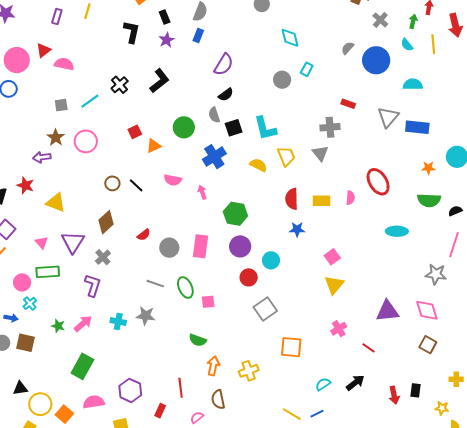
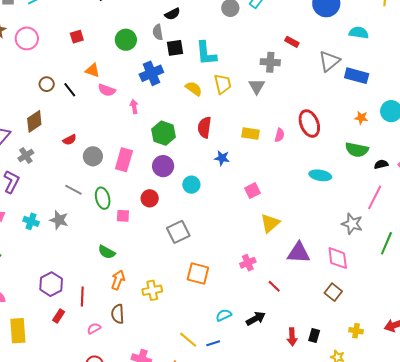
orange triangle: (154, 146) -> (92, 70), moved, turned 35
red semicircle: (292, 199) -> (204, 127), moved
red circle: (249, 277) -> (150, 198), moved
yellow triangle: (334, 285) -> (270, 223), moved
purple hexagon: (130, 390) -> (51, 284), moved

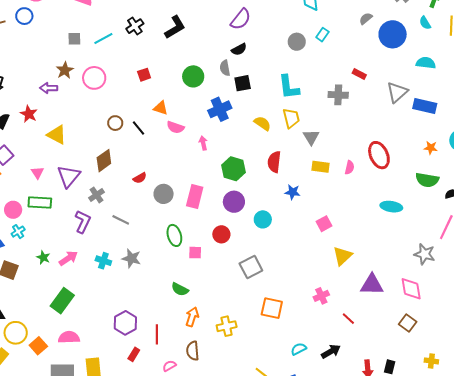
cyan L-shape: (206, 53) -> (289, 87), moved
gray triangle: (257, 86) -> (311, 137), moved
gray line: (73, 190) -> (121, 220), moved

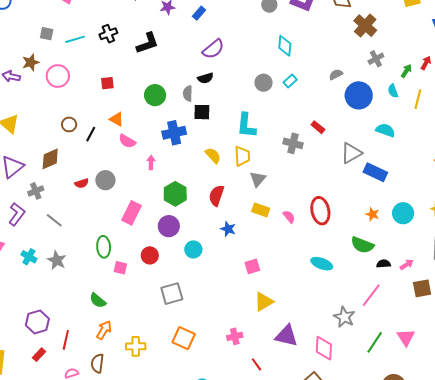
black line: (138, 128) -> (91, 134), turned 56
pink semicircle: (350, 167) -> (289, 217), turned -64
gray circle: (164, 194) -> (105, 180), moved

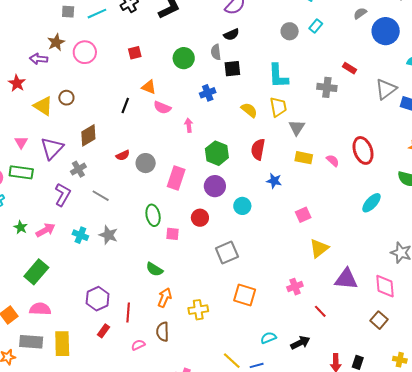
brown circle: (69, 124) -> (66, 98), moved
blue cross: (174, 133) -> (208, 93), size x0.7
gray circle: (105, 180) -> (146, 163), moved
cyan ellipse: (322, 264) -> (371, 203), turned -60

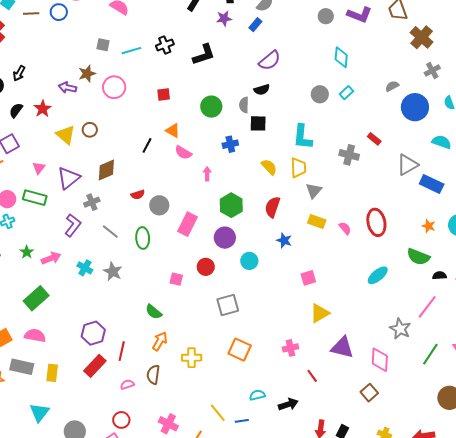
green ellipse: (153, 215) -> (143, 238), moved
red rectangle: (104, 331) -> (95, 366), size x1.6
yellow rectangle: (62, 344) -> (52, 373), size x0.7

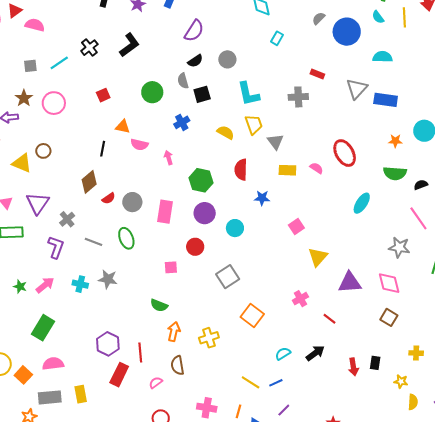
gray circle: (320, 94) -> (227, 59), moved
brown diamond: (106, 170) -> (89, 182), moved
pink line: (427, 307) -> (418, 218), turned -55
orange square: (240, 350) -> (252, 315), turned 30

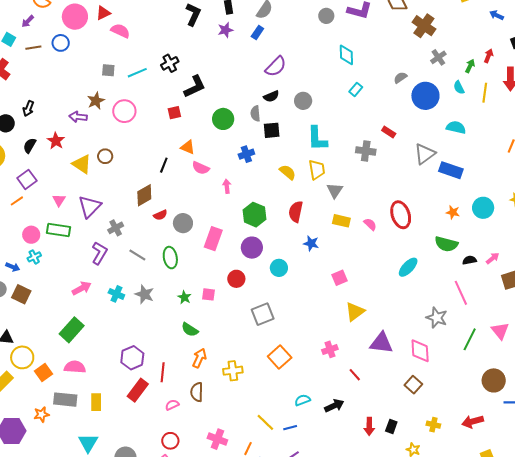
black L-shape: (129, 45) -> (195, 87), moved
green star: (20, 287) -> (184, 297), moved

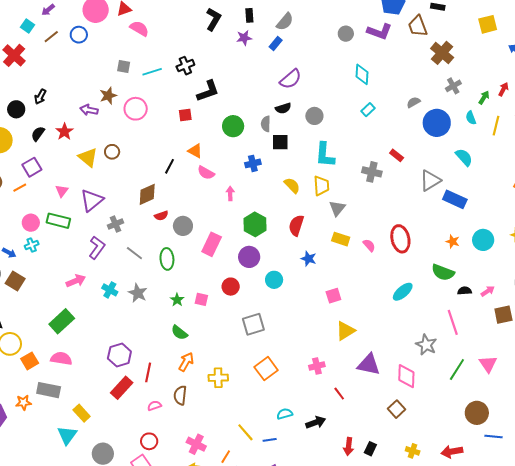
brown line: (33, 48) -> (51, 37), turned -35
cyan semicircle: (456, 127) -> (464, 157), turned 30
yellow rectangle: (96, 402) -> (82, 413), moved, turned -48

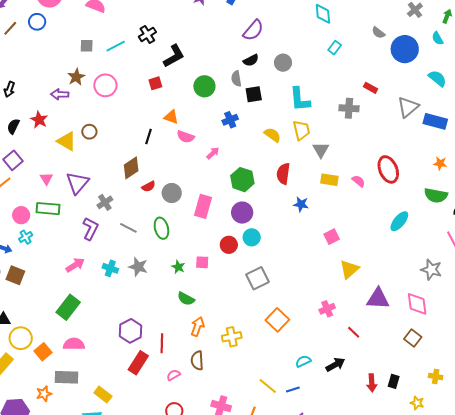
gray semicircle: (414, 102) -> (378, 33), turned -104
pink arrow: (230, 193) -> (213, 153), turned 56
cyan circle: (274, 280) -> (252, 237), moved

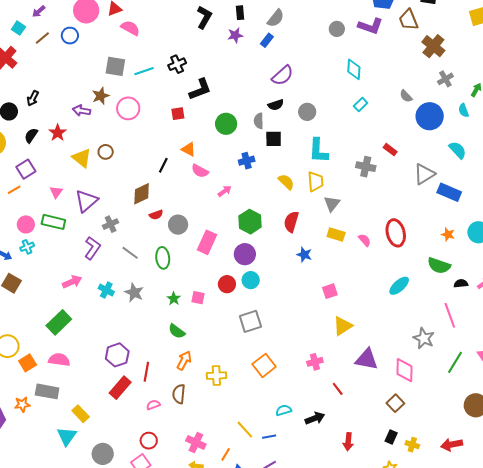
gray square: (87, 46) -> (115, 66), size x1.5
black rectangle: (394, 381) -> (391, 437), moved

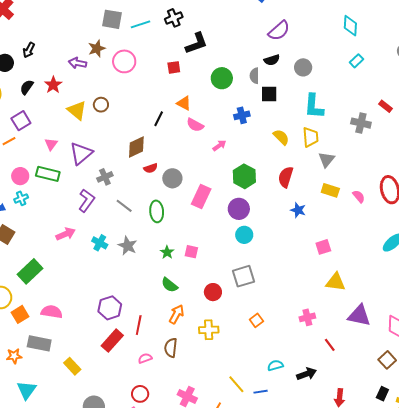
red circle: (227, 284) -> (213, 292), moved
green rectangle: (59, 322) -> (30, 271), moved
yellow triangle: (343, 326) -> (336, 282), turned 40
orange square: (264, 365) -> (256, 320), size x0.6
cyan triangle: (67, 436) -> (27, 390), moved

